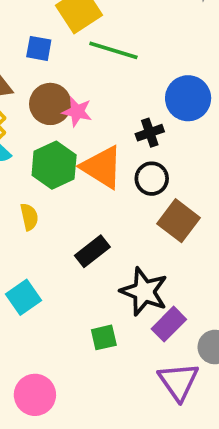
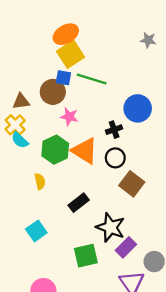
blue square: (39, 48) -> (63, 78), moved
brown circle: (50, 104) -> (53, 92), moved
green square: (104, 337) -> (86, 256), size x1.5

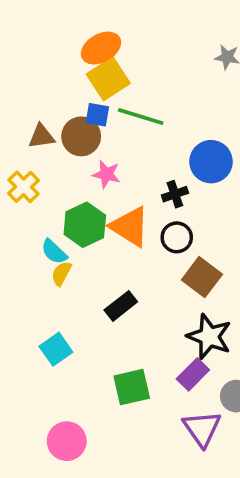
brown triangle: (21, 101) -> (41, 136), moved
cyan semicircle: (20, 140) -> (54, 252), moved
yellow semicircle: (40, 181) -> (61, 273), turned -140
black star: (111, 227) -> (209, 337), moved

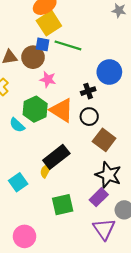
yellow semicircle: (61, 273) -> (46, 171), moved
black rectangle: (121, 306) -> (56, 157), size x1.4

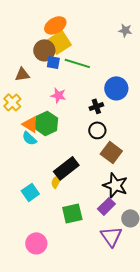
brown circle: (33, 57) -> (44, 50), moved
orange triangle: (62, 110) -> (30, 124), moved, size x0.7

